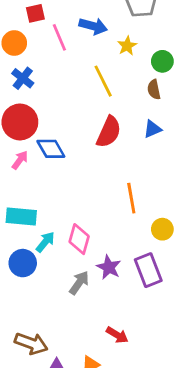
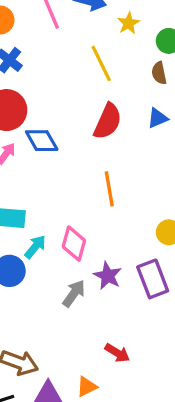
orange line: (131, 198) -> (109, 189), moved

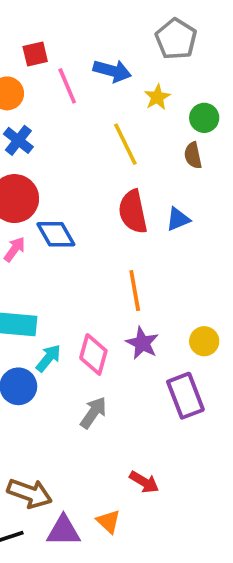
blue triangle: (157, 118) -> (178, 219), moved
red semicircle: (108, 121) -> (133, 212), turned 144
purple star: (108, 276) -> (142, 343), moved
orange triangle: (87, 387) -> (108, 521), turned -50

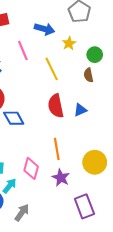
pink line: (67, 86) -> (23, 51), moved
yellow circle: (204, 341) -> (95, 162), moved, size x1.5
pink diamond: (93, 354) -> (31, 168), moved
gray arrow: (93, 413) -> (22, 213), moved

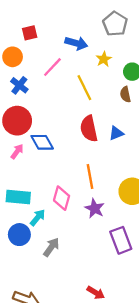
pink line: (23, 51) -> (52, 67), turned 66

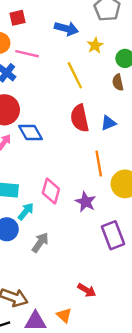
pink line: (52, 67) -> (27, 54), moved, turned 60
orange line: (90, 176) -> (99, 164), moved

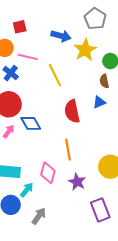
yellow star: (95, 45) -> (85, 50), size x1.6
yellow line: (75, 75) -> (55, 75), moved
blue triangle: (108, 123) -> (99, 102), moved
orange line: (99, 164) -> (68, 150), moved

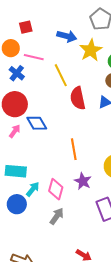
red semicircle: (72, 111) -> (78, 98), moved
pink diamond: (48, 173) -> (56, 189), moved
gray arrow: (39, 216) -> (57, 216), moved

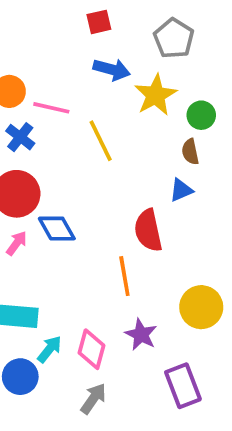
red square: (26, 27) -> (99, 22), moved
red semicircle: (78, 98) -> (148, 230), moved

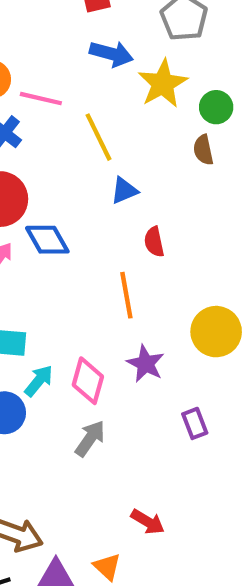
blue triangle: (181, 190) -> (124, 190), moved
red semicircle: (148, 230) -> (154, 242), size x0.6
purple rectangle: (183, 386) -> (195, 423), size x0.6

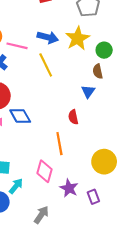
blue arrow: (111, 54) -> (48, 37), moved
blue triangle: (124, 190) -> (88, 92), moved, turned -32
purple star: (146, 364) -> (69, 188), moved
pink diamond: (88, 381) -> (45, 171), moved
purple rectangle: (195, 423) -> (93, 197), moved

